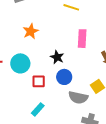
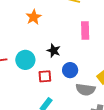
orange star: (31, 31) -> (34, 17), moved
black star: (57, 57) -> (54, 51), moved

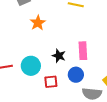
pink rectangle: (85, 31) -> (83, 51), moved

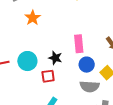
black star: (59, 56) -> (55, 58), moved
blue circle: (76, 75) -> (87, 65), moved

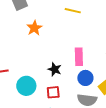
cyan circle: (27, 61) -> (26, 86), moved
red square: (48, 76) -> (53, 92), moved

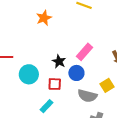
pink rectangle: (79, 57) -> (85, 52), turned 36
blue circle: (85, 78) -> (76, 73), moved

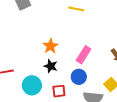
orange star: (44, 18) -> (50, 46), moved
black star: (59, 61) -> (51, 66), moved

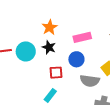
pink rectangle: (84, 55) -> (82, 37), turned 42
cyan circle: (32, 85) -> (26, 51), moved

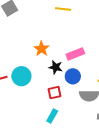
black star: (49, 47) -> (56, 67), moved

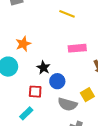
orange star: (41, 49) -> (23, 44), moved
pink rectangle: (75, 54) -> (77, 48), moved

